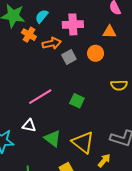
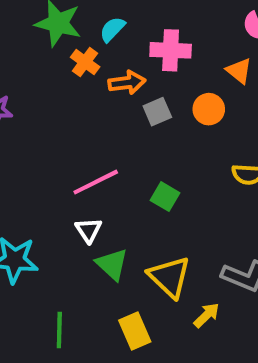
orange triangle: (109, 32) -> (239, 71), turned 32
white triangle: (29, 126) -> (89, 230), moved, turned 40

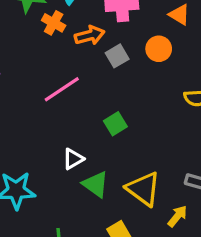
pink line: (96, 182) -> (62, 89), moved
green square: (165, 197) -> (115, 124), moved, turned 35
white triangle: (89, 230) -> (73, 159), turned 40

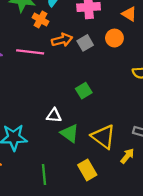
orange arrow: (90, 35) -> (62, 40), moved
pink line: (62, 89) -> (30, 52), moved, turned 40
white triangle: (73, 159) -> (54, 115), turned 35

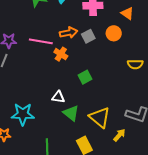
orange cross: (40, 20) -> (61, 54), moved

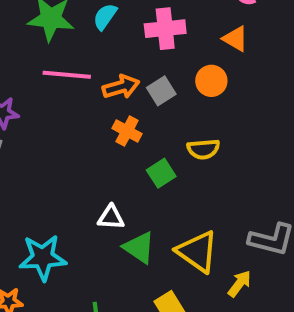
pink line: (41, 41) -> (67, 75), moved
orange cross: (61, 54) -> (127, 131), moved
yellow semicircle: (135, 64) -> (203, 149), moved

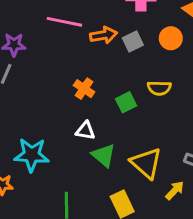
orange cross: (127, 131) -> (84, 89), moved

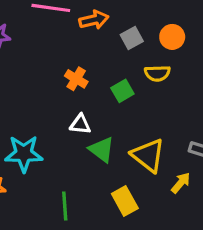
orange circle: (171, 38) -> (172, 37), moved
gray square: (133, 42) -> (132, 38), moved

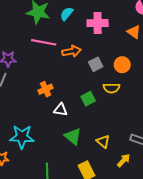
orange cross: (76, 79) -> (46, 89), moved, turned 32
white triangle: (80, 124) -> (61, 110), moved
yellow triangle: (148, 155) -> (103, 141), size x0.6

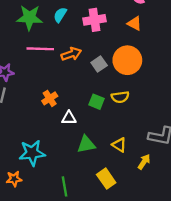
orange circle: (122, 65) -> (127, 60), size x1.6
yellow semicircle: (111, 88) -> (120, 97), moved
green square: (88, 99) -> (96, 102), turned -32
green triangle: (73, 136) -> (86, 144), turned -42

